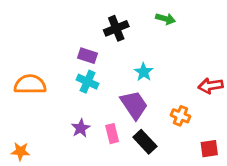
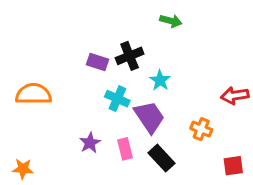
green arrow: (165, 19) -> (171, 21), moved
black cross: (116, 28) -> (130, 56), moved
cyan cross: (88, 82) -> (117, 99), moved

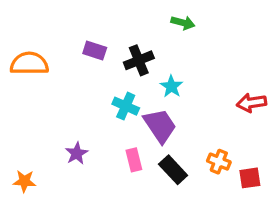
purple rectangle: (98, 62) -> (95, 50), moved
orange semicircle: (33, 94) -> (29, 64), moved
orange cross: (201, 129) -> (219, 162), moved
purple star: (90, 143) -> (77, 153), moved

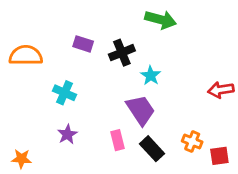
green arrow: (183, 23) -> (161, 20), size x1.5
cyan cross: (126, 106) -> (64, 93), moved

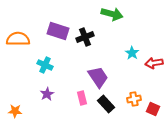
purple rectangle: (83, 44) -> (58, 31), size x1.5
cyan star: (151, 76) -> (132, 53), moved
orange cross: (192, 142) -> (134, 99), turned -32
red square: (219, 156) -> (153, 109), turned 32

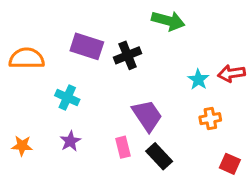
red arrow: (154, 63) -> (231, 73), moved
orange cross: (134, 99) -> (210, 119), moved
orange star: (15, 111) -> (22, 146), moved

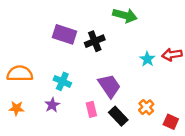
orange semicircle: (27, 58) -> (20, 74), moved
cyan cross: (67, 98) -> (62, 81), moved
orange cross: (210, 119) -> (146, 107), moved, turned -32

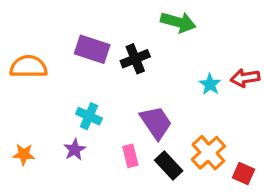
orange semicircle: (20, 74) -> (28, 67), moved
orange cross: (146, 107) -> (208, 153), size x1.5

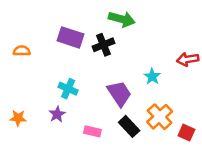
green arrow: (178, 22) -> (122, 19), moved
orange semicircle: (28, 67) -> (22, 51), size x0.6
cyan star: (210, 84) -> (152, 76), moved
pink rectangle: (130, 156) -> (92, 131), moved, turned -63

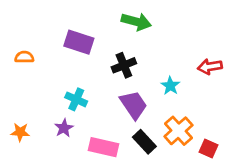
black cross: (103, 45) -> (124, 65), moved
pink rectangle: (92, 131) -> (103, 147), size x1.5

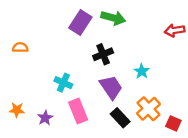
purple rectangle: (79, 42) -> (80, 22), moved, turned -75
red arrow: (210, 67) -> (175, 30), moved
purple star: (64, 128) -> (45, 118), moved
pink rectangle: (103, 147) -> (78, 111), moved, turned 55

